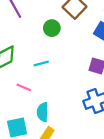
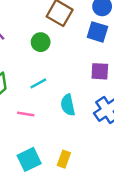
cyan semicircle: (43, 112) -> (68, 105), moved

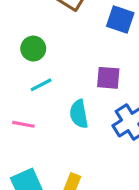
green circle: (41, 42) -> (33, 49), moved
purple square: (100, 71) -> (108, 78), moved

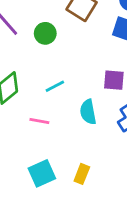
green circle: (33, 49) -> (45, 33), moved

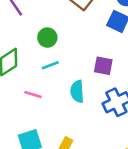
green circle: (45, 33) -> (47, 38), moved

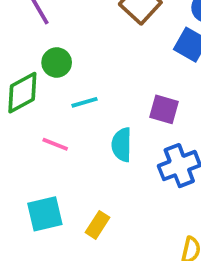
green circle: (47, 38) -> (57, 63), moved

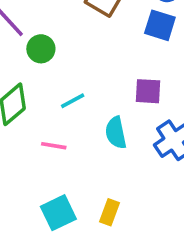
green circle: (57, 63) -> (41, 49), moved

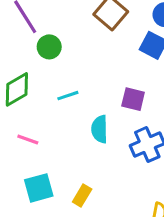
pink line: (54, 146) -> (28, 139), moved

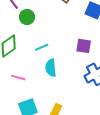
cyan semicircle: (100, 129) -> (51, 68), moved

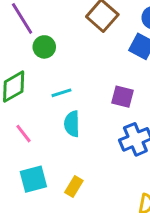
pink line: (18, 78) -> (23, 134), turned 32

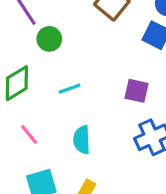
cyan semicircle: (72, 124) -> (82, 140), moved

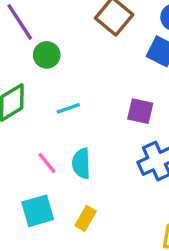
pink line: (29, 134) -> (47, 163), moved

